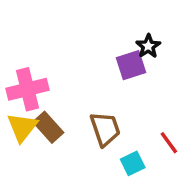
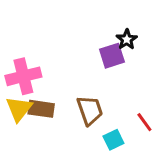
brown rectangle: (48, 127) -> (41, 109), turned -40

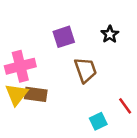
purple square: (112, 56) -> (64, 37), moved
brown trapezoid: (90, 110) -> (86, 70), moved

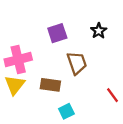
brown rectangle: (36, 94) -> (50, 85), moved
cyan square: (98, 121) -> (66, 111), moved

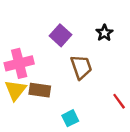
purple square: (57, 33) -> (61, 35), turned -30
brown rectangle: (50, 85) -> (40, 90), moved

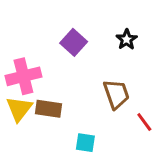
brown trapezoid: (81, 67) -> (116, 94), moved
cyan square: (70, 118) -> (85, 143), turned 35

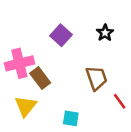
yellow triangle: (19, 109) -> (26, 106), moved
brown rectangle: (49, 109) -> (40, 78), moved, turned 45

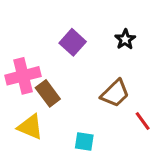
brown trapezoid: (96, 78) -> (115, 93), turned 65
yellow triangle: (26, 106) -> (30, 127), turned -45

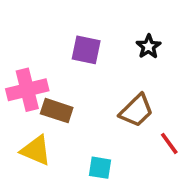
purple square: (73, 42) -> (86, 50), turned -30
brown rectangle: (48, 93) -> (57, 111), turned -35

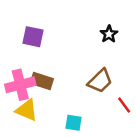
purple square: (86, 50) -> (33, 37), moved
pink cross: (27, 90) -> (20, 85), moved

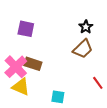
brown trapezoid: (100, 81) -> (83, 49), moved
pink cross: (20, 85) -> (16, 67), turned -30

